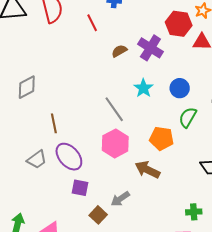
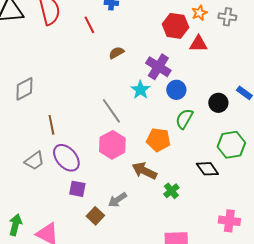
purple cross: (150, 48) -> (158, 67), moved
green cross: (194, 212) -> (171, 191), moved, turned -35

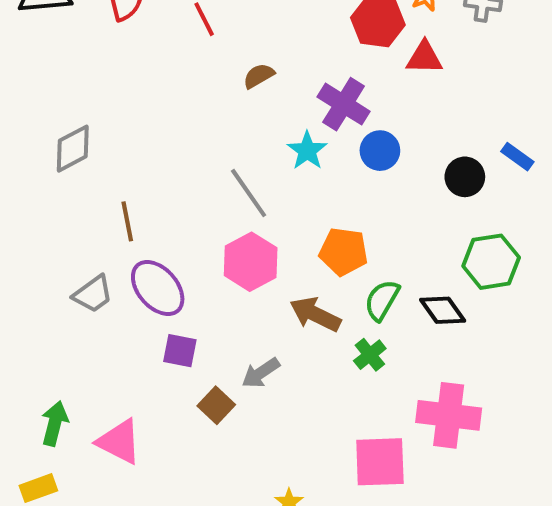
green semicircle: (184, 119) -> (382, 300), moved
pink cross: (229, 221) -> (449, 415), moved, size x1.4

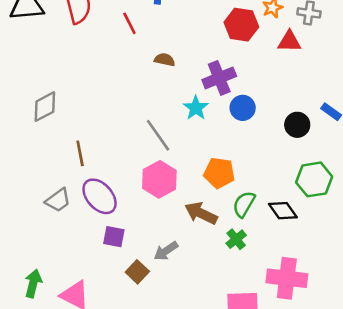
red triangle: (424, 58) -> (289, 42), moved
brown semicircle: (259, 76) -> (165, 60), turned 42
purple cross: (344, 104) -> (219, 78), turned 36

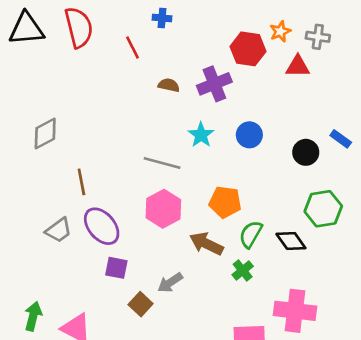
purple cross: (219, 78) -> (214, 84), moved
gray line: (158, 135) -> (162, 163), turned -40

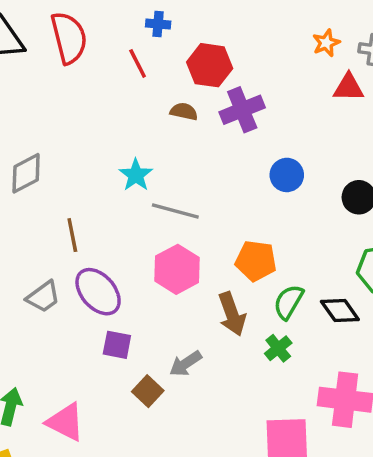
blue cross: (162, 18) -> (158, 24), moved
red hexagon: (248, 49) -> (210, 65), moved
cyan star: (201, 135) -> (136, 175), moved
brown arrow: (206, 244) -> (232, 314), turned -136

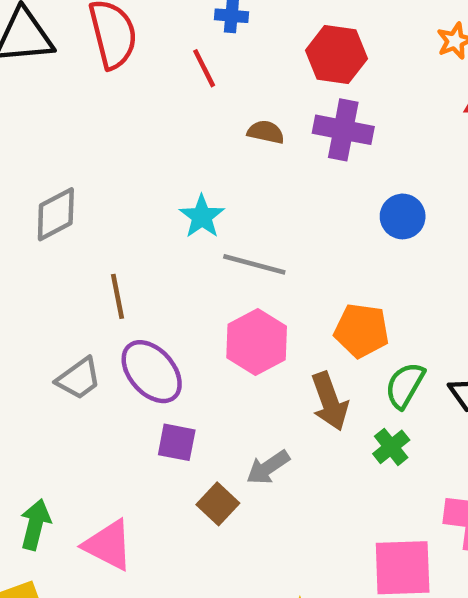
red hexagon: (210, 65) -> (336, 55), moved
purple cross: (242, 110) -> (343, 130), turned 33

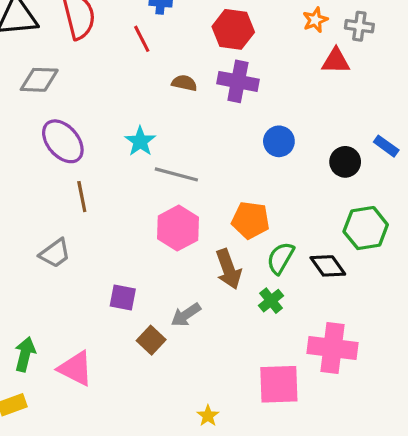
gray diamond: (56, 214) -> (39, 80), moved, turned 30
purple ellipse: (152, 372) -> (63, 141), moved

